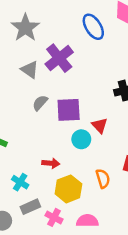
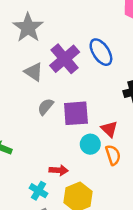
blue ellipse: (93, 27) -> (101, 52), moved
orange semicircle: (103, 179) -> (113, 155), moved
cyan cross: (20, 182) -> (38, 191), moved

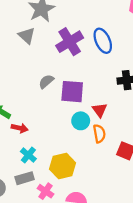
gray triangle: (34, 72) -> (27, 36), moved
red arrow: (59, 170) -> (20, 128), moved

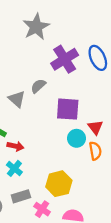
gray triangle: (27, 36) -> (17, 99), moved
gray semicircle: (46, 82) -> (38, 86), moved
cyan cross: (28, 155) -> (14, 168), moved

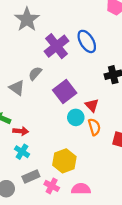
purple square: (68, 109) -> (65, 92), turned -35

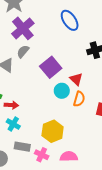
purple cross: (56, 46) -> (23, 28), moved
orange semicircle: (94, 127) -> (79, 99), turned 35
gray rectangle: (31, 176) -> (22, 147), turned 35

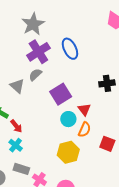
blue ellipse: (70, 20) -> (70, 49), moved
red arrow: (11, 105) -> (16, 126), turned 40
yellow hexagon: (53, 131) -> (68, 152), moved

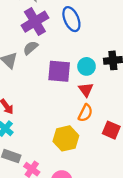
purple square: (61, 94) -> (59, 71), turned 35
cyan circle: (68, 119) -> (86, 66), moved

